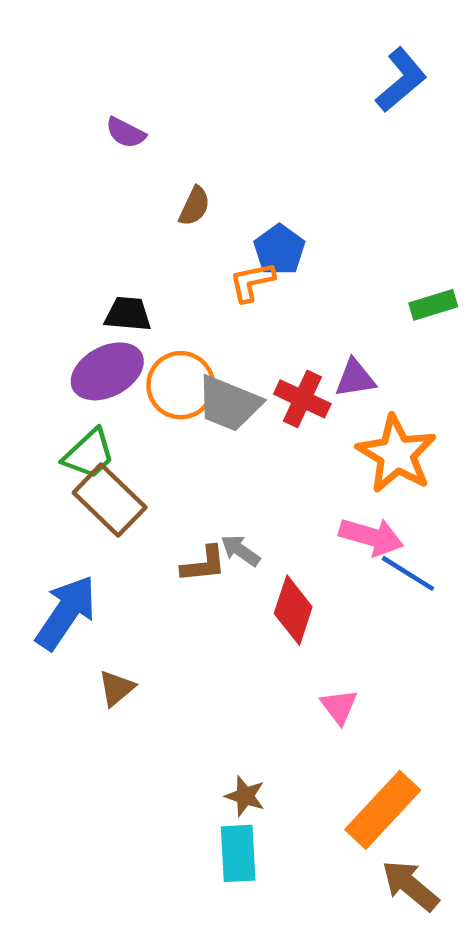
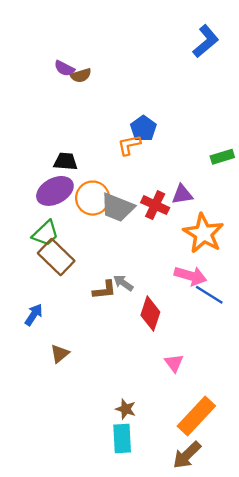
brown semicircle: (194, 206) -> (81, 75), moved, turned 48
blue arrow: (66, 612) -> (34, 315), size x0.6
brown arrow: (410, 886) -> (187, 455), moved, turned -84

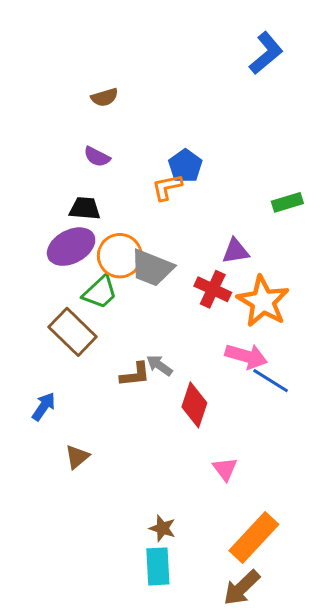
purple semicircle: (64, 68) -> (97, 157), moved
red cross: (155, 205) -> (213, 289), moved
green trapezoid: (46, 233) -> (100, 292), moved

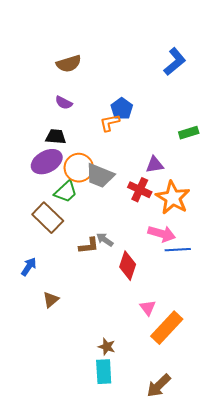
blue L-shape: (266, 53) -> (175, 62), moved
brown semicircle: (105, 97) -> (69, 64), size x1.4
blue line: (271, 381) -> (178, 250), turned -35
orange rectangle: (254, 537) -> (167, 328), moved

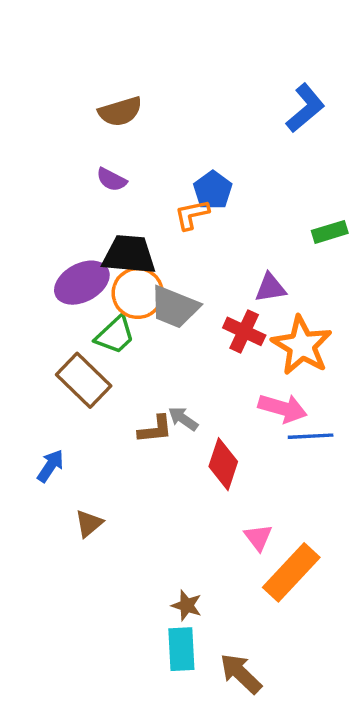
black trapezoid: (56, 137) -> (129, 255), moved, size x1.5
brown arrow: (159, 386) -> (241, 674), moved, turned 88

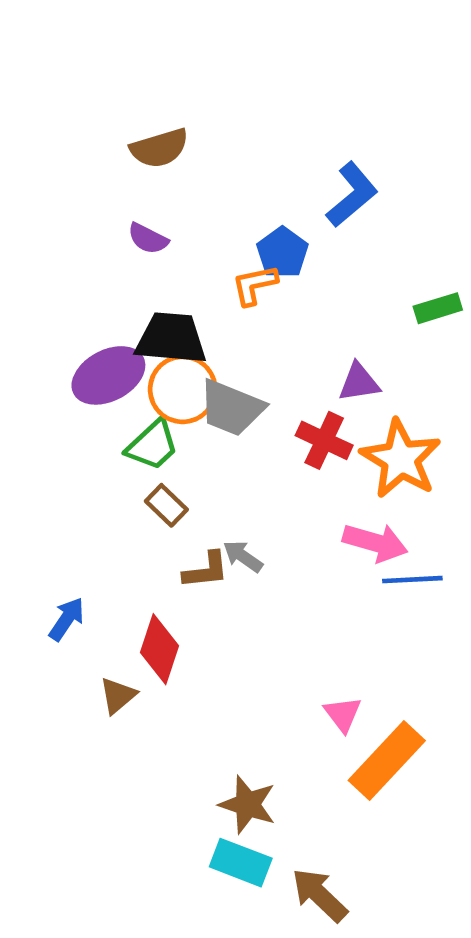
blue L-shape: (305, 108) -> (352, 195), moved
brown rectangle: (84, 380) -> (166, 505), moved, size x0.6
red diamond: (223, 464) -> (159, 649), moved
brown star: (187, 605) -> (248, 805), size x1.4
cyan rectangle: (181, 649) -> (241, 863), turned -66

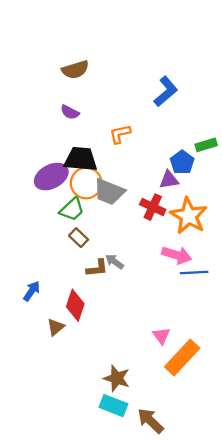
blue pentagon: (282, 252) -> (182, 162), moved

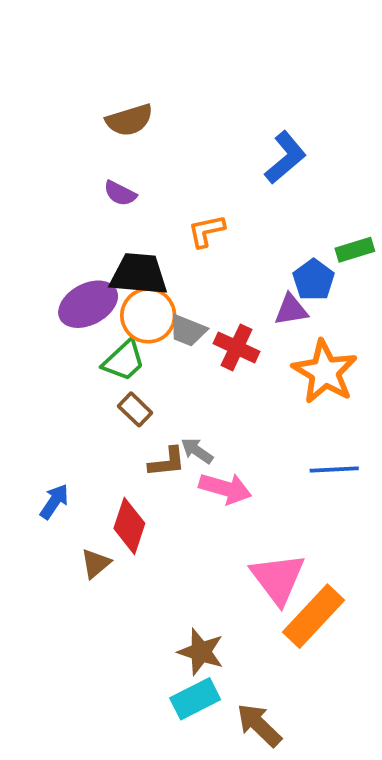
gray trapezoid: (109, 192) -> (188, 331), size x0.7
red cross: (153, 207) -> (237, 347), moved
pink arrow: (177, 255) -> (225, 488), moved
pink triangle: (161, 336) -> (278, 579), size x1.8
cyan rectangle: (113, 406) -> (195, 699), turned -48

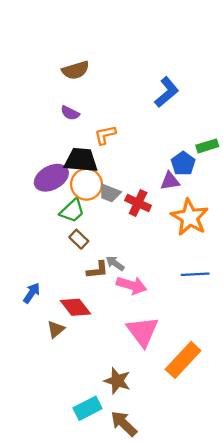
orange L-shape: (206, 231) -> (105, 135), moved
red diamond: (129, 526) -> (76, 307), turned -56
pink triangle: (278, 579) -> (142, 331), moved
cyan rectangle: (195, 699) -> (88, 408), moved
brown arrow: (259, 725) -> (124, 424), moved

